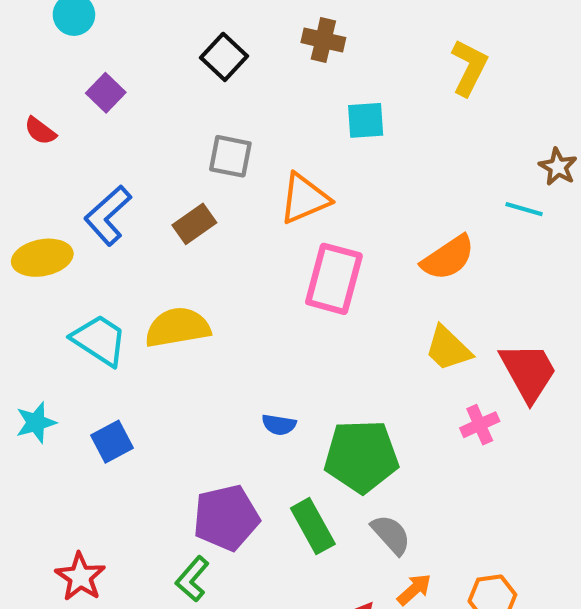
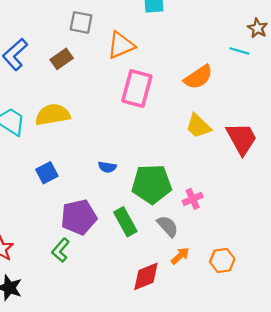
pink cross: (480, 425) -> (193, 199), moved
blue square: (112, 442) -> (47, 173), moved

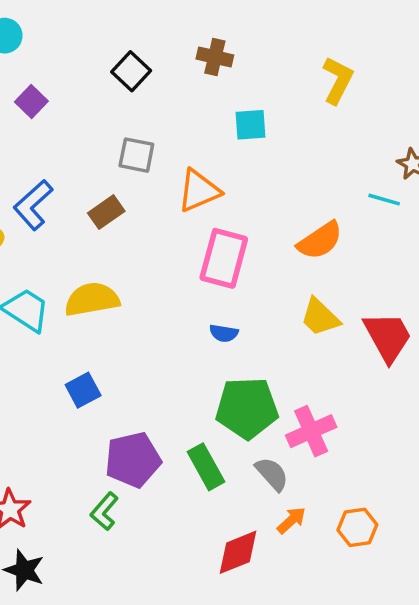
blue semicircle: (107, 167) -> (224, 333), moved
pink cross: (193, 199) -> (311, 431), size x1.5

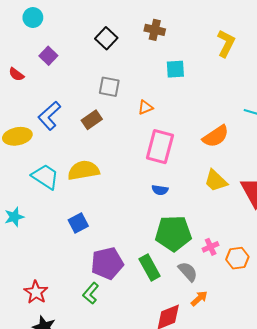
orange triangle: (199, 191) -> (145, 107), size x0.6
pink cross: (311, 431) -> (211, 247), size x0.6
orange hexagon: (357, 527) -> (237, 258), moved

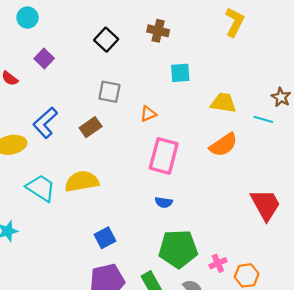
yellow L-shape: (226, 43) -> (234, 22), moved
yellow trapezoid: (216, 181) -> (223, 103), moved, turned 145
blue square: (78, 223) -> (105, 238), moved

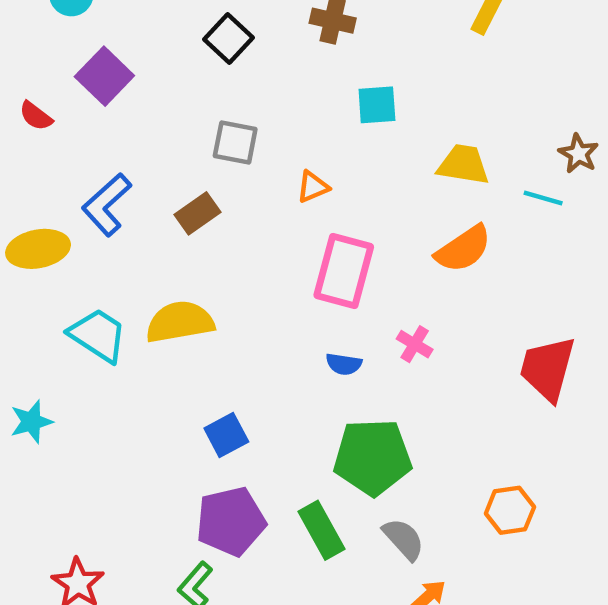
purple square: (44, 58) -> (104, 76), size x1.4
red trapezoid: (265, 205) -> (548, 368), turned -136
pink cross: (218, 263) -> (415, 344), moved, turned -35

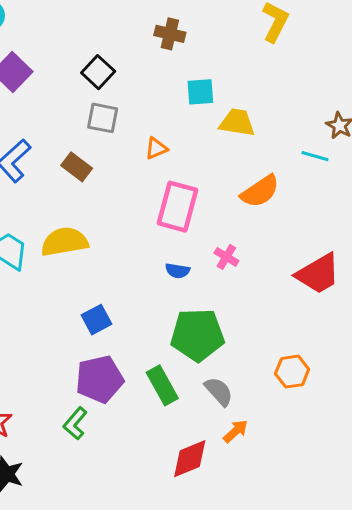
black square: (229, 38) -> (98, 72), moved
yellow trapezoid: (463, 165) -> (237, 122), moved
brown rectangle: (198, 213) -> (77, 167), turned 72
red trapezoid: (548, 368) -> (318, 274), turned -135

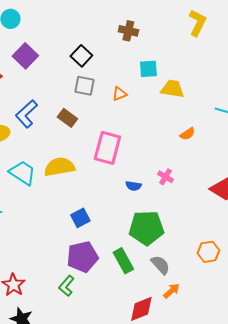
orange triangle: (156, 148) -> (119, 94), moved
orange semicircle: (260, 191) -> (187, 134), size x0.6
pink rectangle: (178, 207) -> (107, 148), moved

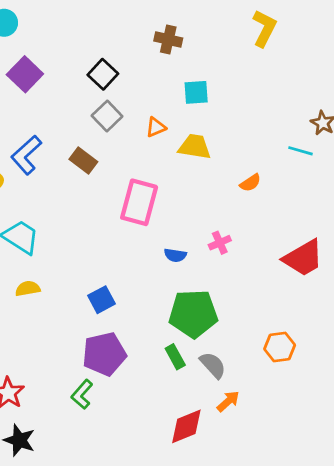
gray square: (84, 86) -> (107, 116), turned 35
yellow trapezoid: (172, 89) -> (195, 147), moved
yellow semicircle: (59, 167) -> (28, 289), moved, size x0.6
pink cross: (165, 177) -> (220, 243), turned 35
green rectangle: (123, 261) -> (175, 357), moved, size x0.7

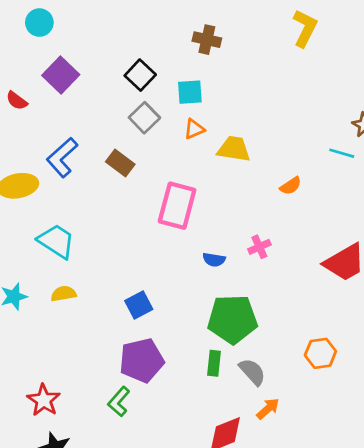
cyan square: (196, 92) -> (190, 92), moved
green rectangle: (175, 357) -> (214, 363), turned 35

